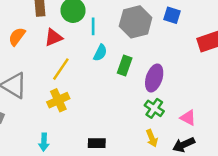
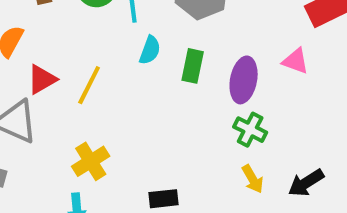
red triangle: (53, 37) -> (42, 79), moved
yellow cross: (58, 100) -> (91, 161), moved
pink triangle: (188, 118) -> (296, 61), moved

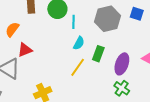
yellow line: (89, 85) -> (78, 67), moved

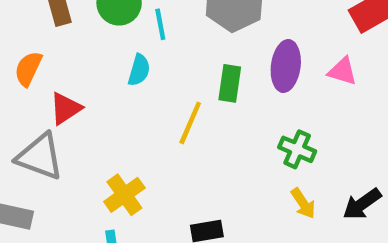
cyan semicircle: (79, 43) -> (139, 70), moved
purple ellipse: (122, 64) -> (286, 66), moved

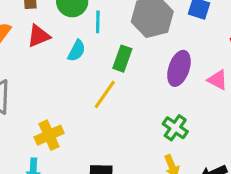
green rectangle: (230, 83) -> (122, 59), moved
red triangle: (66, 108) -> (39, 36), moved

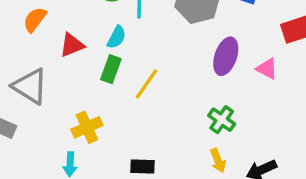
red triangle: (39, 36) -> (72, 45), moved
green rectangle: (122, 59) -> (111, 69), moved

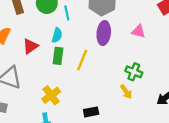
purple ellipse: (226, 56) -> (104, 33), moved
pink triangle: (267, 69) -> (138, 31), moved
yellow arrow: (218, 161) -> (126, 92), moved

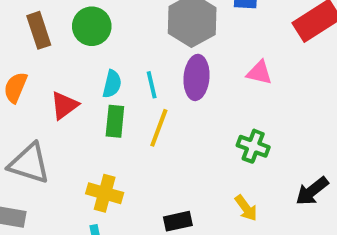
cyan line: (67, 13) -> (152, 85), moved
yellow arrow: (126, 92) -> (246, 208), moved
yellow cross: (51, 95) -> (105, 193), turned -36

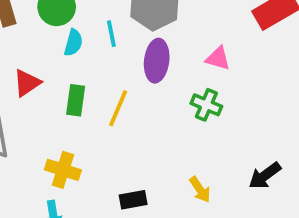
cyan semicircle: (112, 84) -> (73, 43), moved
cyan line: (152, 85) -> (111, 34), moved
green cross: (253, 146) -> (206, 105), moved

